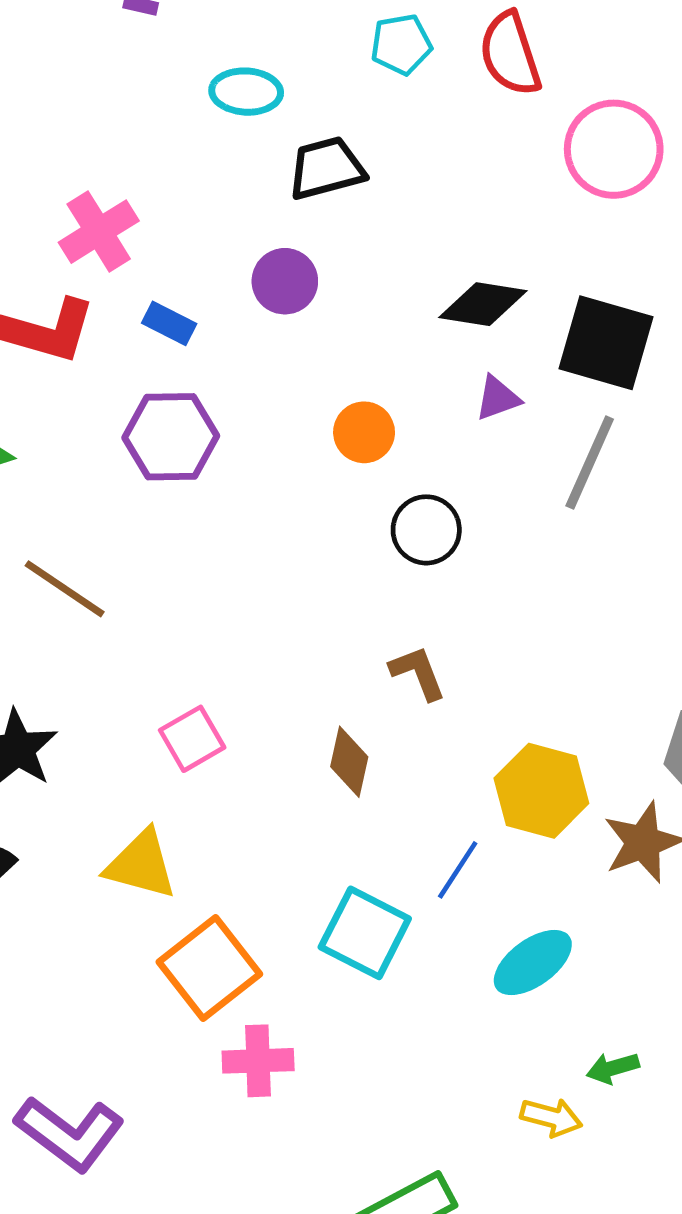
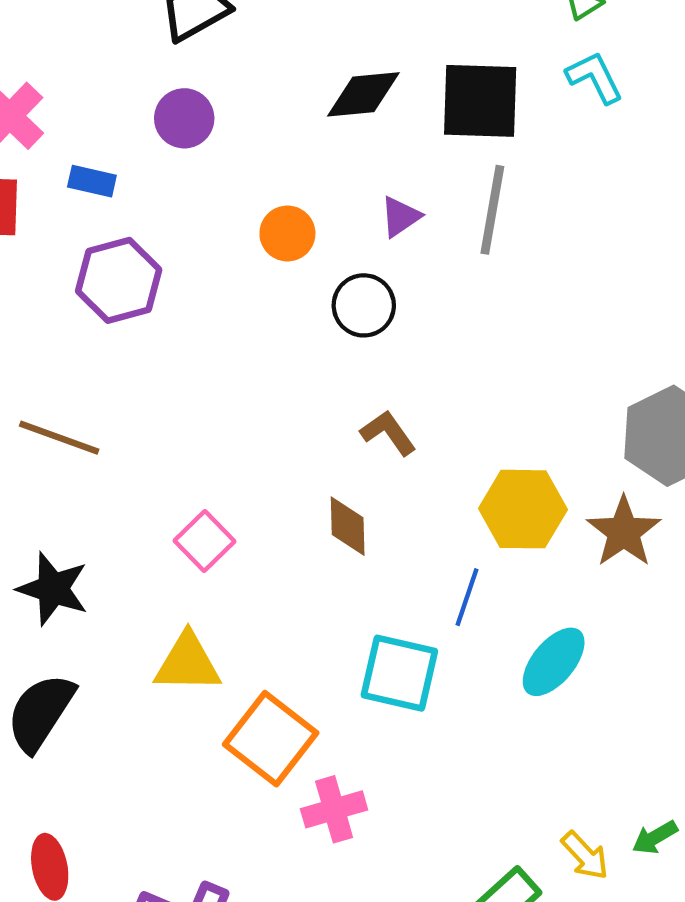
purple triangle: (498, 398) -> (400, 217), moved
green arrow: (613, 1068) -> (655, 837), moved
yellow arrow: (551, 1117) -> (585, 855), moved, turned 46

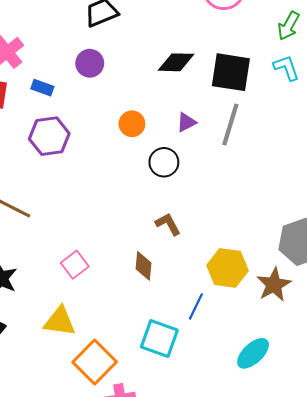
cyan ellipse: (554, 662) -> (253, 353), moved

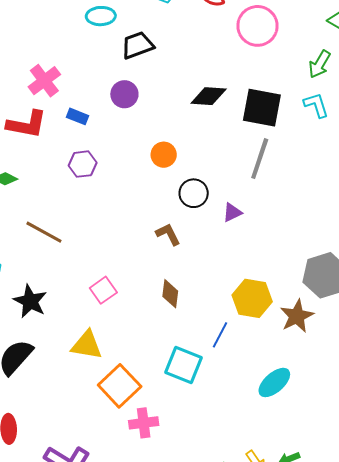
purple triangle: (186, 122) -> (232, 212), moved
purple hexagon: (49, 136) -> (83, 164), size x0.7
brown L-shape: (168, 224) -> (168, 234), moved

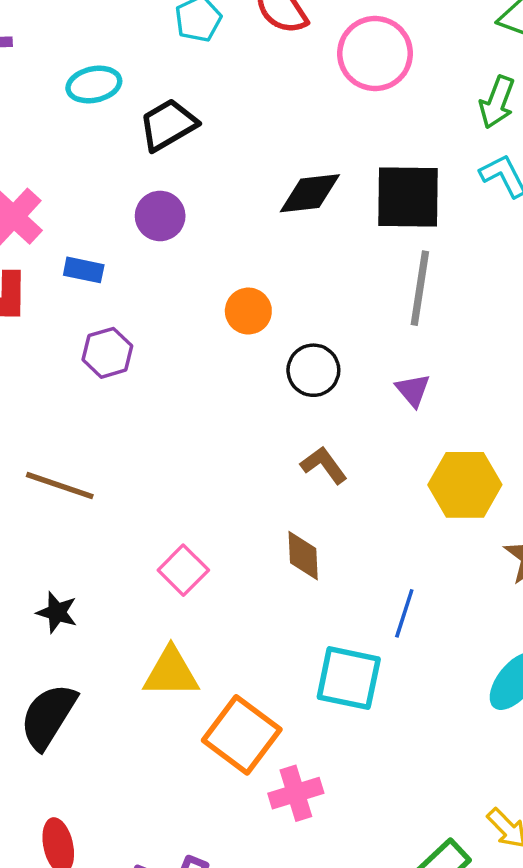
purple triangle: (232, 212) -> (413, 390), moved, turned -35
brown L-shape: (168, 234) -> (324, 465), moved
yellow hexagon: (252, 298) -> (465, 485), moved
black star: (30, 301) -> (57, 612), size x0.7

